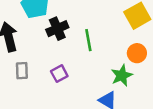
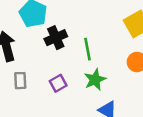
green star: (122, 75) -> (95, 80), moved

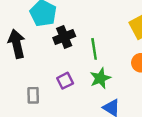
gray rectangle: (20, 81) -> (33, 95), moved

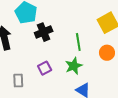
green line: (94, 49) -> (78, 42), moved

